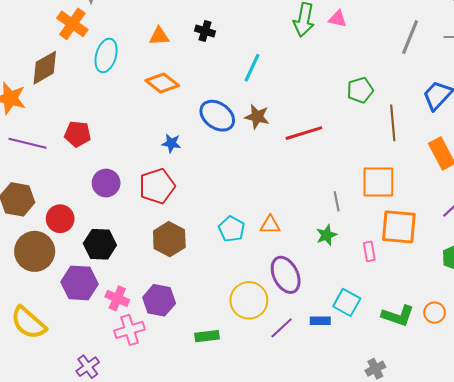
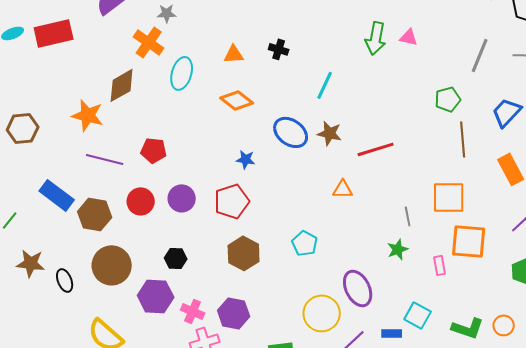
green pentagon: (360, 90) -> (448, 99), moved
red circle: (60, 219) -> (141, 201), moved
orange triangle: (270, 225) -> (343, 189), moved
black hexagon: (100, 244) -> (176, 258), size x0.7

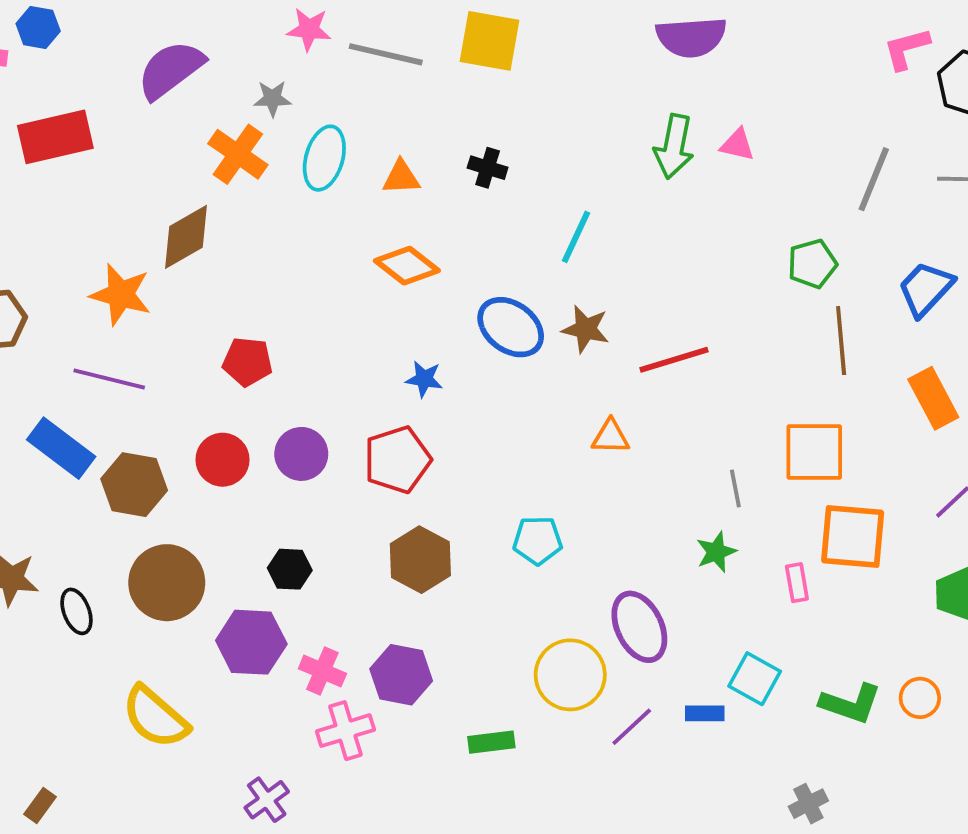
cyan ellipse: (182, 73) -> (324, 158), moved
purple line: (105, 159) -> (109, 379), moved
cyan pentagon: (305, 243) -> (538, 540), turned -30

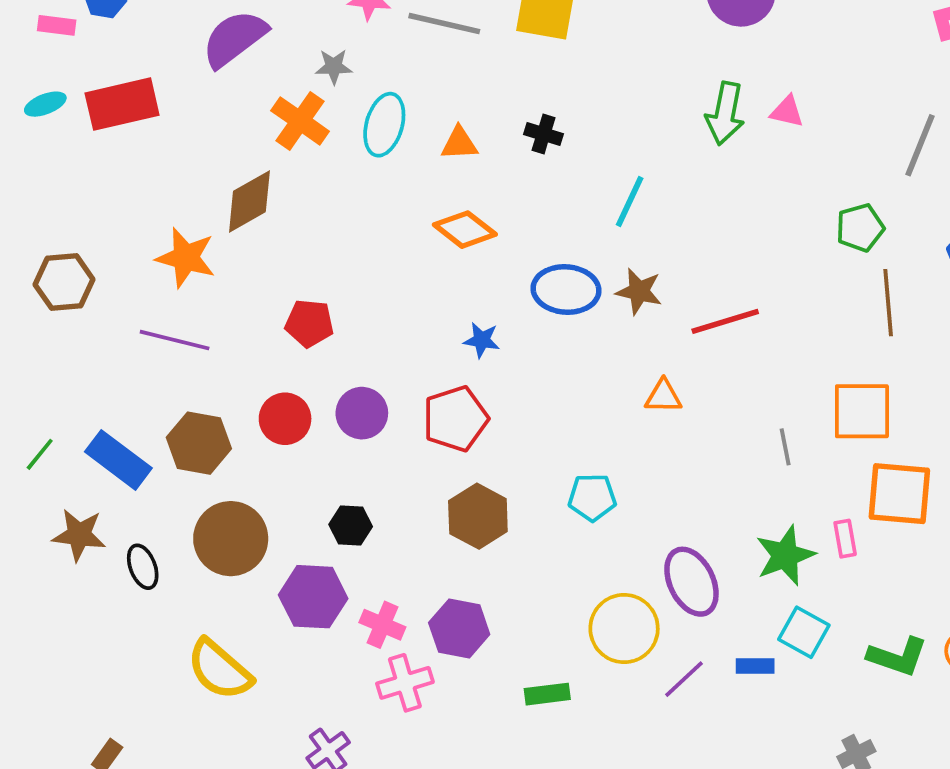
blue ellipse: (511, 327) -> (566, 290), turned -32
blue rectangle: (61, 448) -> (118, 460), moved
green star: (716, 552) -> (785, 555), moved, size x1.5

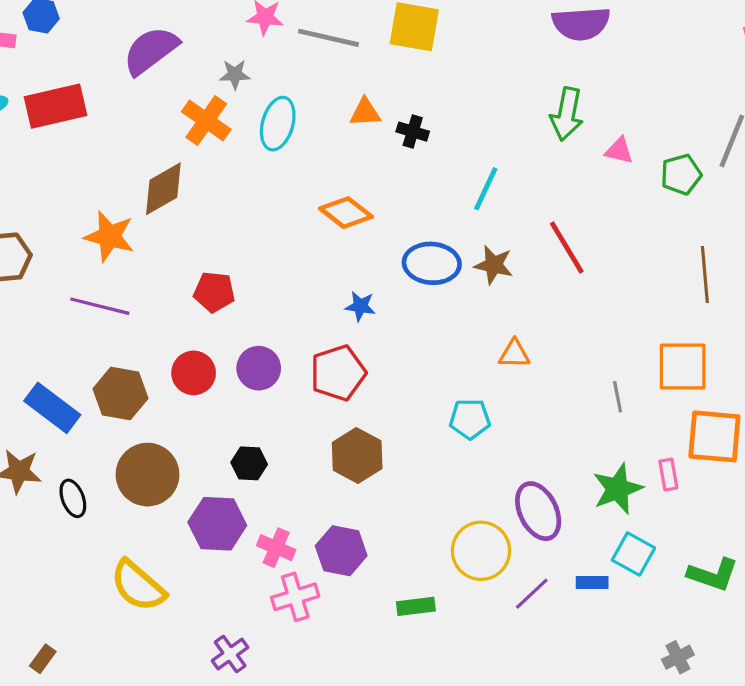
pink triangle: (787, 112) -> (619, 151), moved
orange triangle: (459, 143) -> (365, 112), moved
green pentagon: (860, 228) -> (681, 174), moved
red line: (725, 321) -> (567, 247), moved, turned 76
cyan pentagon: (592, 497) -> (470, 419), moved

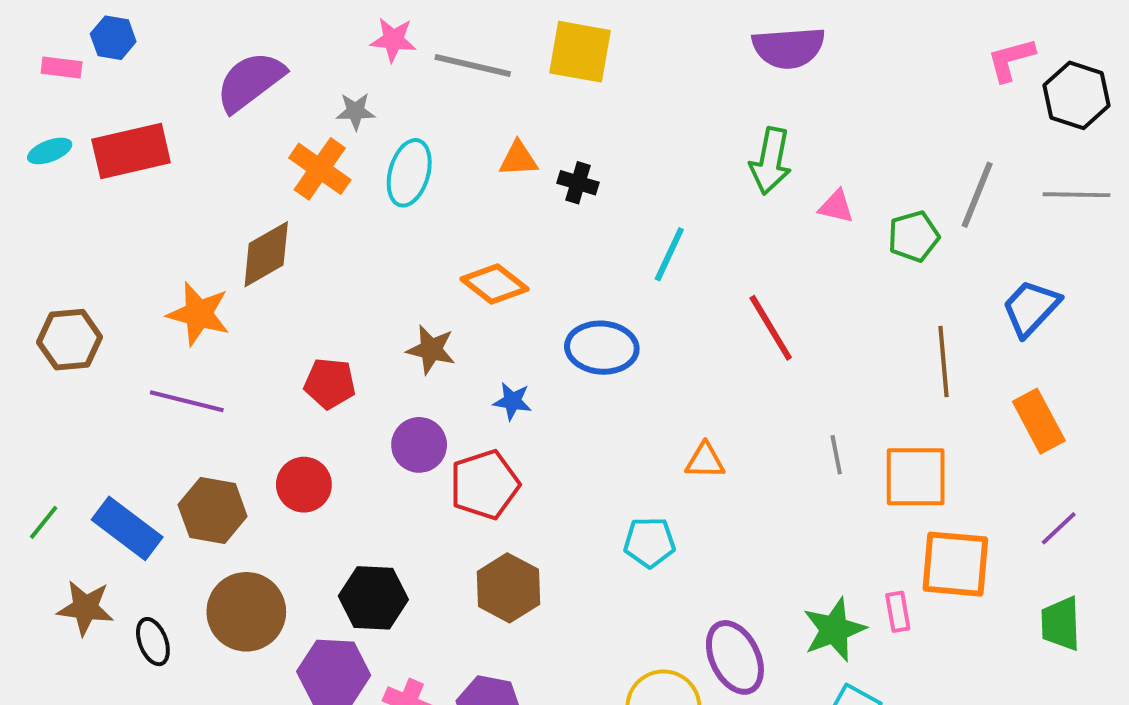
brown star: (494, 265) -> (431, 350), moved
purple circle: (259, 368) -> (419, 445), moved
gray line: (618, 397) -> (836, 455), moved
black hexagon: (249, 463) -> (373, 598), size x1.5

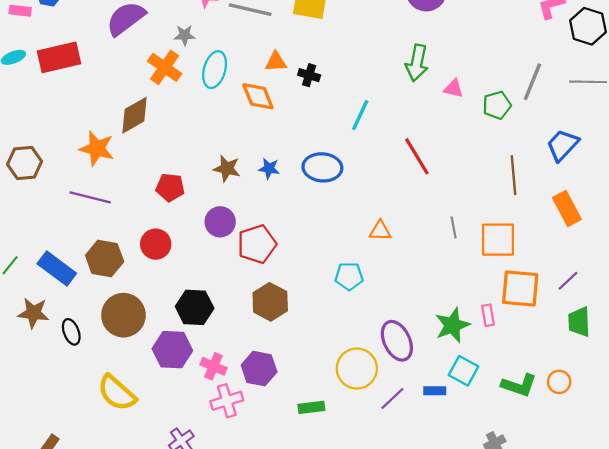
orange diamond: (495, 284) -> (258, 96), moved, turned 30
blue star: (512, 401) -> (269, 168), moved
purple line: (1059, 528) -> (568, 281), moved

